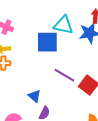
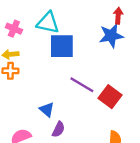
cyan triangle: (63, 25) -> (48, 23), moved

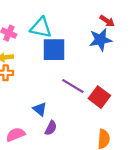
red arrow: (118, 16) -> (107, 21), turned 120

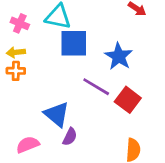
blue star: (100, 40) -> (119, 56), moved, turned -30
blue triangle: (40, 109) -> (57, 114), size x1.5

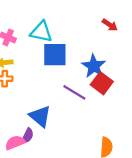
red square: (128, 100) -> (102, 83), moved
purple semicircle: (70, 137) -> (28, 136), moved

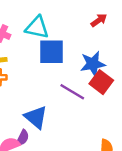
red arrow: (110, 25) -> (99, 20), moved, turned -70
blue star: (94, 66) -> (93, 64), turned 30

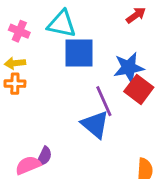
purple line: (72, 92) -> (104, 101), turned 35
blue triangle: (36, 117) -> (95, 124), moved

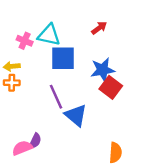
red arrow: (136, 15) -> (99, 28), moved
pink cross: (19, 31) -> (25, 41), moved
purple line: (104, 101) -> (56, 97), moved

